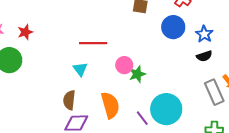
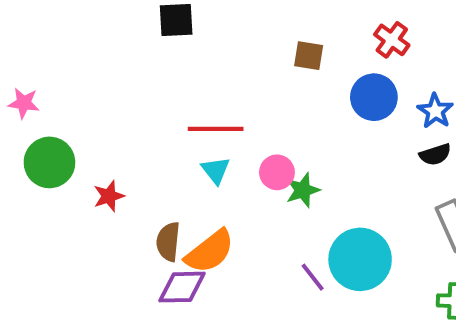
red star: (25, 32) -> (109, 196), moved
cyan triangle: (80, 69) -> (216, 170), moved
orange semicircle: (110, 105) -> (210, 251), moved, turned 68

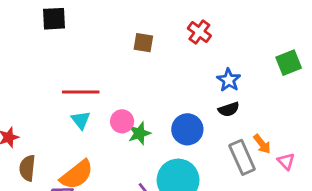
blue circle: (374, 97) -> (187, 129), moved
brown semicircle: (168, 242) -> (27, 168), moved

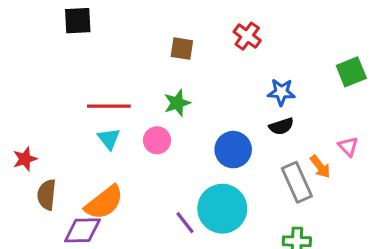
blue star: (229, 80) -> (281, 92), turned -30
green star: (139, 133) -> (177, 103), moved
pink triangle: (286, 161) -> (348, 146), moved

